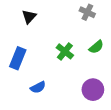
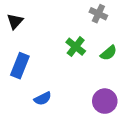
black triangle: (29, 17) -> (15, 21), moved
green cross: (65, 51) -> (76, 47), moved

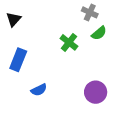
green semicircle: (109, 53) -> (99, 33), moved

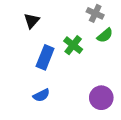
black triangle: (14, 19) -> (32, 21), moved
blue rectangle: (18, 60) -> (45, 57), moved

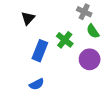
green semicircle: (105, 35) -> (93, 31), turned 96
purple circle: (101, 98) -> (90, 59), moved

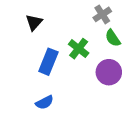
gray cross: (84, 12) -> (102, 14), turned 32

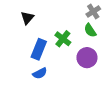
gray cross: (102, 14) -> (93, 12), moved
blue semicircle: (45, 102) -> (40, 73), moved

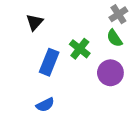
blue semicircle: (40, 73) -> (45, 105), moved

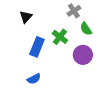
gray cross: (118, 14) -> (74, 11), moved

